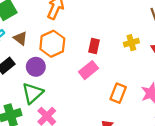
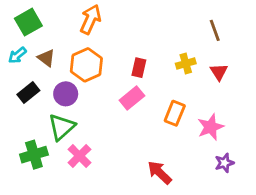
orange rectangle: (118, 93) -> (175, 113), moved

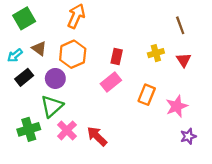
cyan arrow: (17, 55) -> (15, 55), moved
red arrow: (160, 173) -> (97, 136), moved

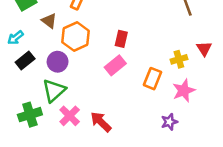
brown triangle: (39, 48) -> (49, 21), moved
yellow cross: (156, 53) -> (179, 59), moved
red triangle: (184, 60) -> (204, 49), moved
purple star: (188, 136) -> (169, 122), moved

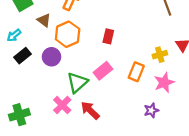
pink rectangle: (115, 65) -> (103, 71), moved
green triangle: (54, 91) -> (77, 83), moved
green cross: (30, 115) -> (19, 115), moved

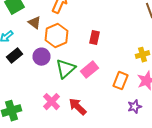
orange rectangle: (136, 72) -> (120, 81), moved
green triangle: (77, 83) -> (66, 69), moved

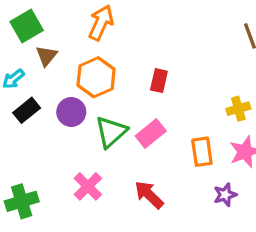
brown triangle: (34, 23) -> (46, 56), moved, turned 32
orange rectangle: (120, 81) -> (202, 152), turned -30
red arrow: (78, 107) -> (149, 195), moved

